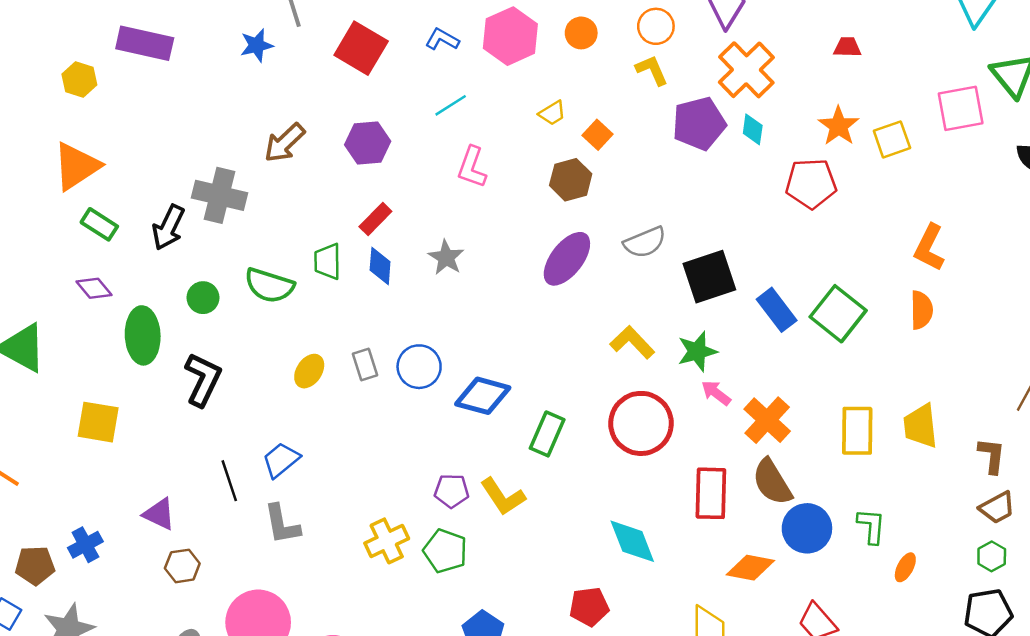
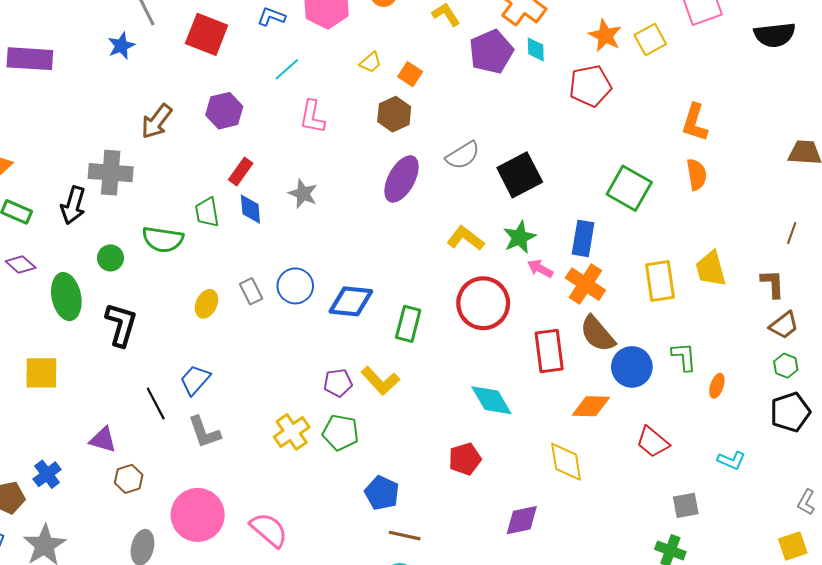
blue rectangle: (777, 310) -> (583, 238), moved, turned 56

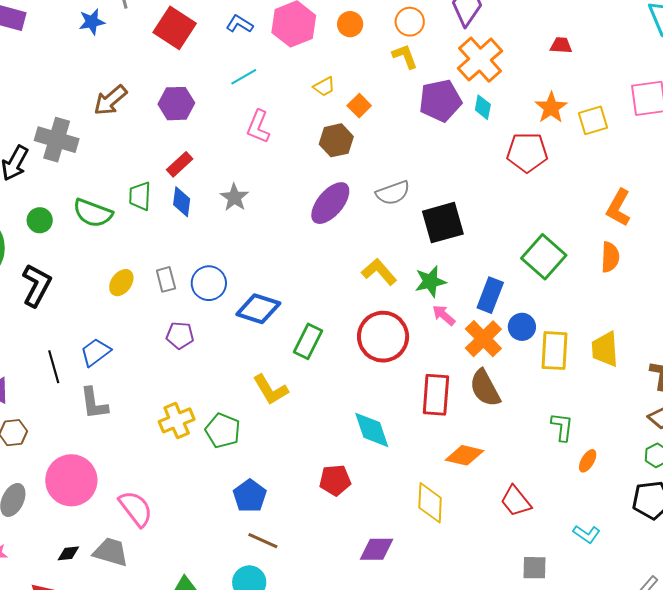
blue circle: (632, 367) -> (522, 327), moved, size x0.7
purple pentagon: (338, 383) -> (180, 335), moved

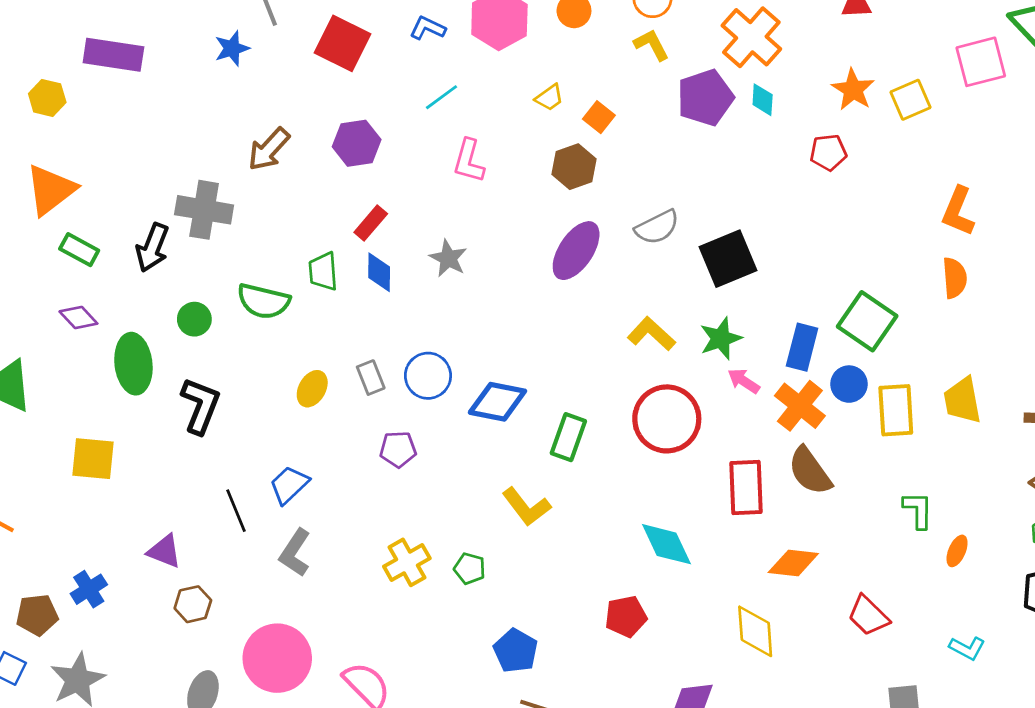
red pentagon: (527, 152) -> (828, 152), size x0.7
green square: (544, 257) -> (867, 321), moved
gray L-shape: (94, 403) -> (295, 553), turned 48
green pentagon: (223, 431) -> (470, 569), size x0.7

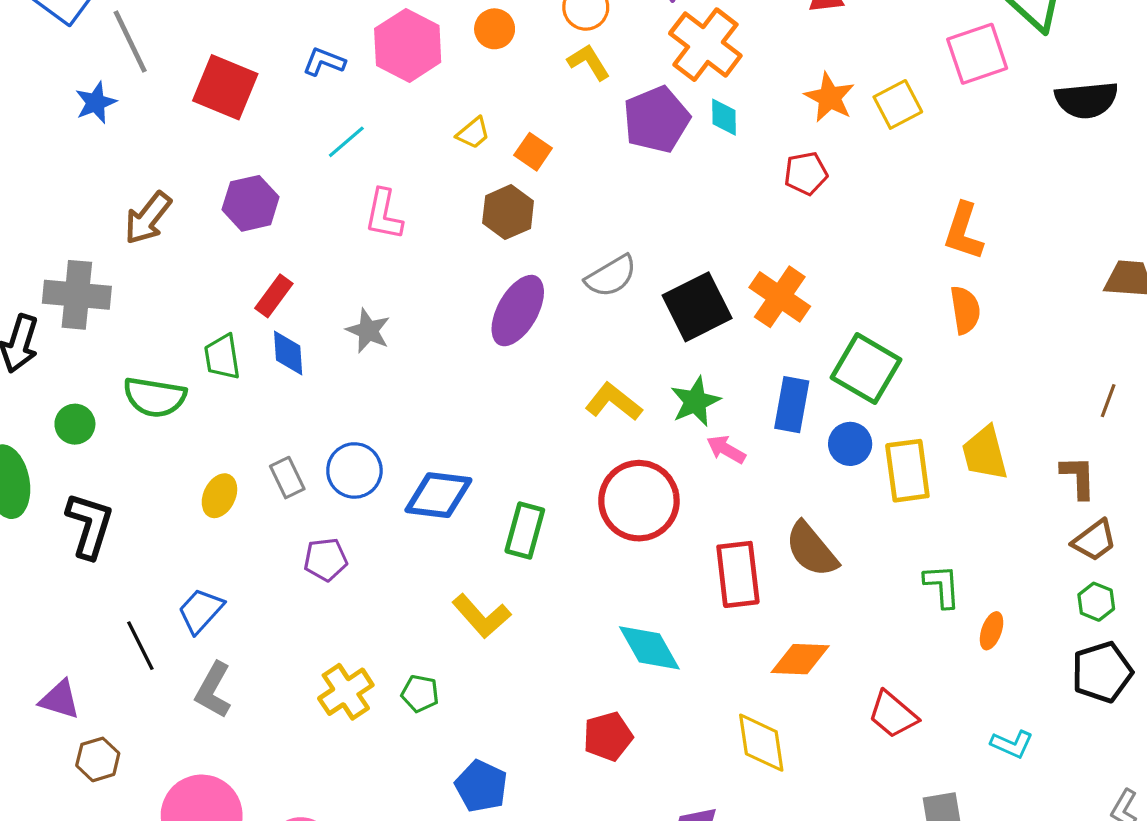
orange cross: (800, 406) -> (780, 297), moved

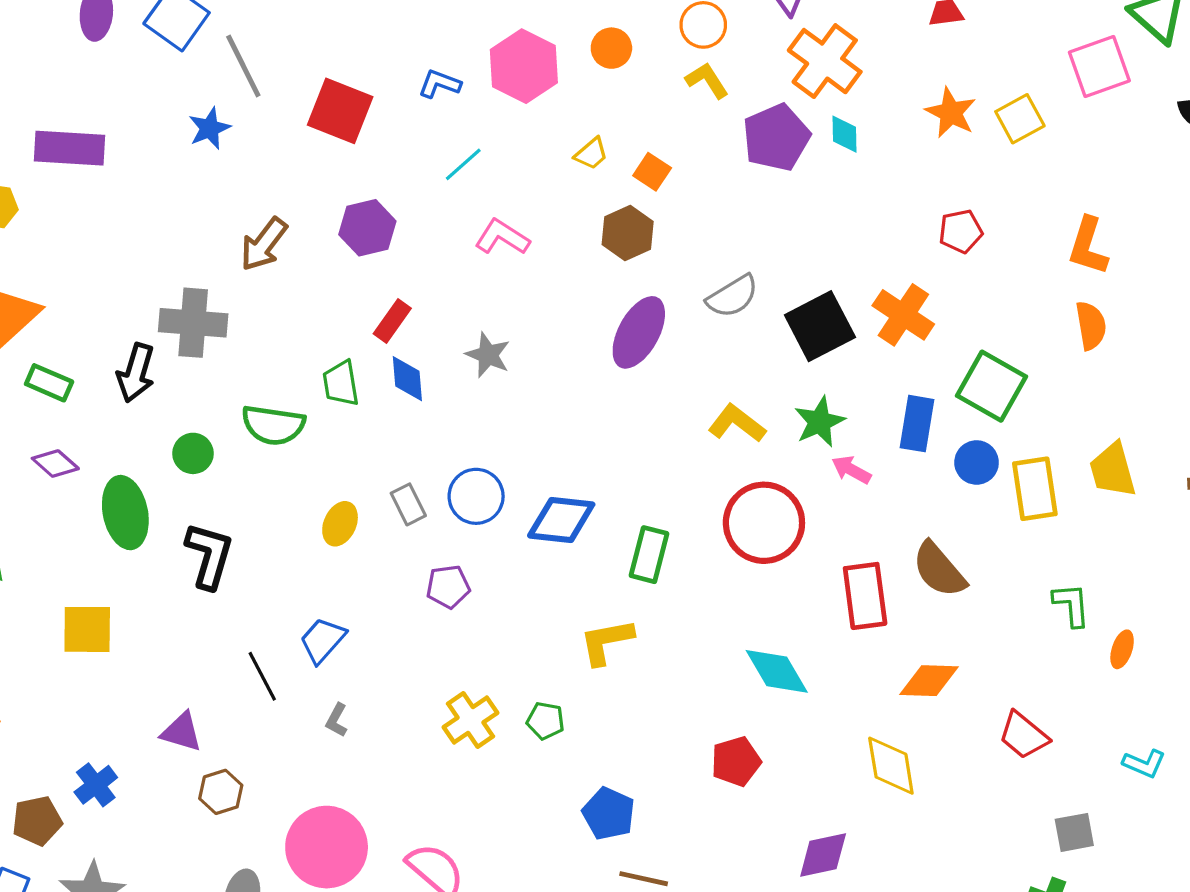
red pentagon: (806, 173) -> (961, 231), moved
pink L-shape: (384, 214) -> (502, 237), turned 112
yellow L-shape: (481, 616) -> (606, 642), turned 122
gray L-shape: (213, 690) -> (337, 720), size x0.6

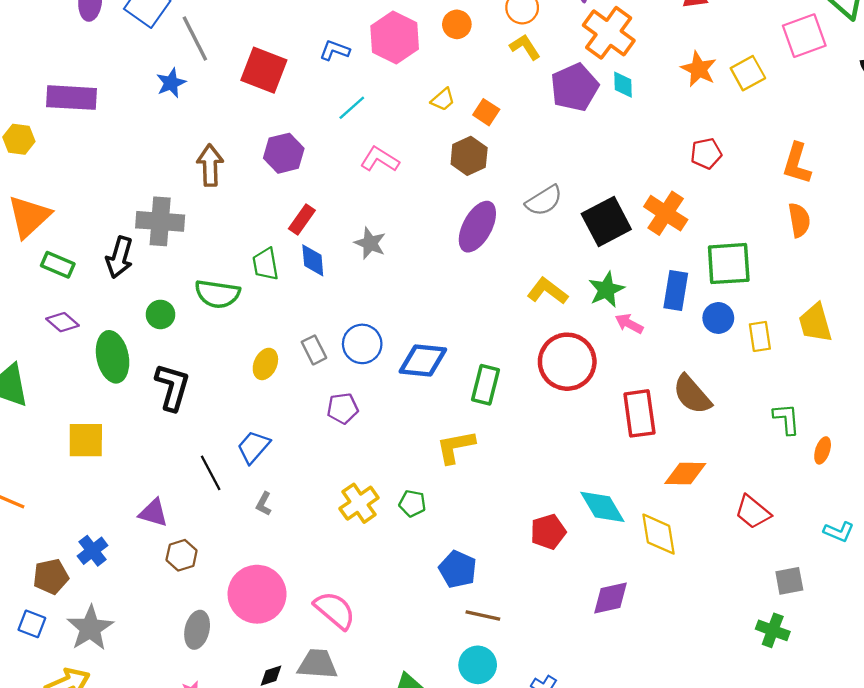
brown arrow: (264, 244) -> (210, 165), turned 141
green square: (991, 386) -> (729, 264), turned -33
yellow rectangle: (1035, 489) -> (760, 336), size x0.7
cyan diamond: (777, 671) -> (602, 507), moved

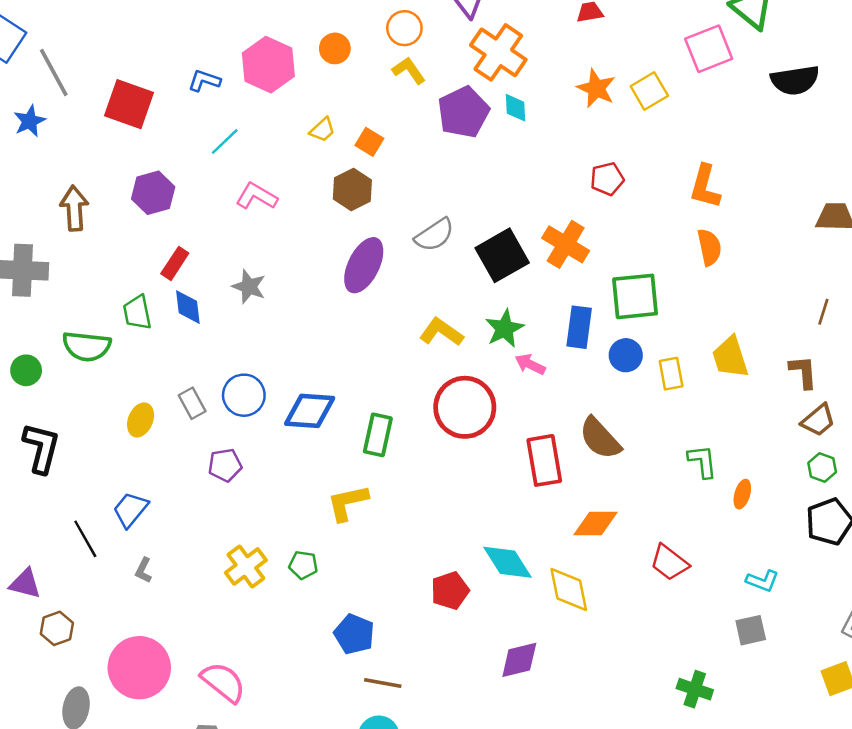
gray square: (789, 581) -> (751, 630), moved

